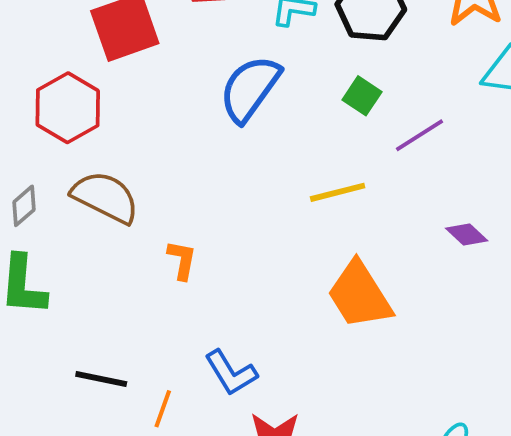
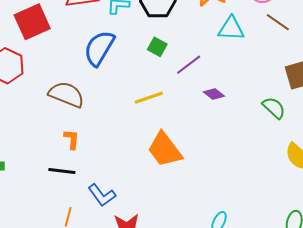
brown semicircle: (105, 197) -> (66, 95), moved
purple diamond: (467, 234) -> (214, 94), moved
black line: (101, 379) -> (62, 171), moved

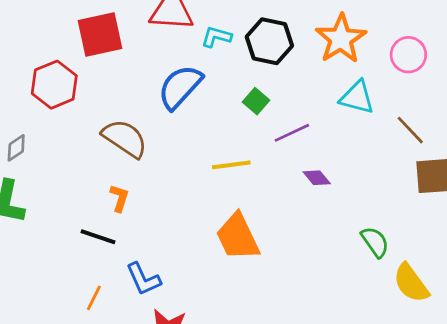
brown line: (278, 22) -> (410, 130), moved
green semicircle: (274, 108) -> (375, 242), moved

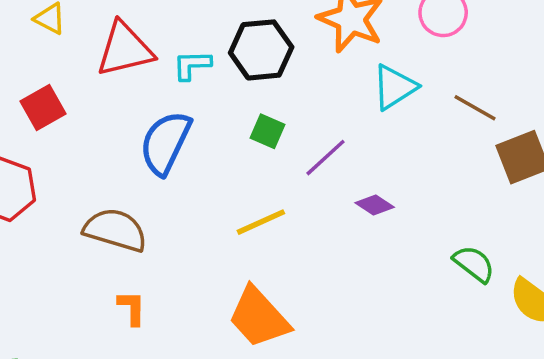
red square: (100, 34) -> (43, 108), size x0.7
cyan triangle: (357, 97) -> (394, 87), turned -30
orange trapezoid: (238, 237) -> (259, 317), moved

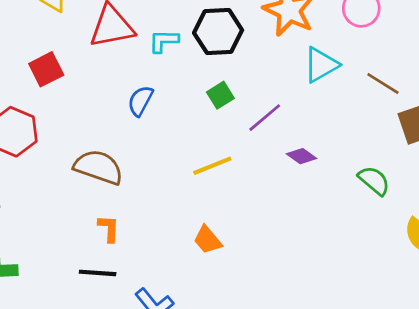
green square: (267, 131) -> (220, 95), turned 32
blue semicircle: (165, 143) -> (140, 101), size x0.6
green semicircle: (474, 264) -> (374, 181), moved
orange trapezoid: (259, 317) -> (208, 240), size x0.6

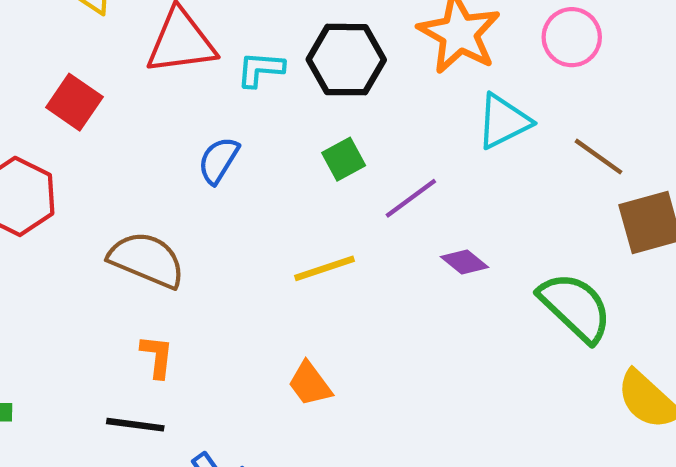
red square: (46, 69) -> (74, 102), turned -32
green semicircle: (374, 181) -> (575, 307), size x1.5

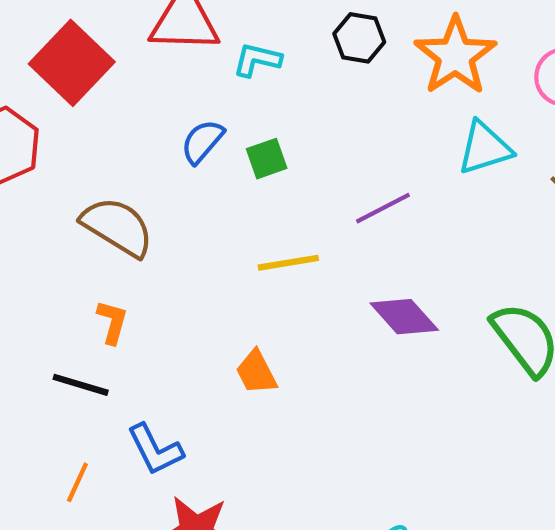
black hexagon: (346, 60) -> (359, 38), moved, size x0.7
red square: (74, 102) -> (72, 63), size x1.5
green square: (344, 159) -> (267, 159), moved
purple diamond: (465, 262) -> (404, 317), moved, size x1.5

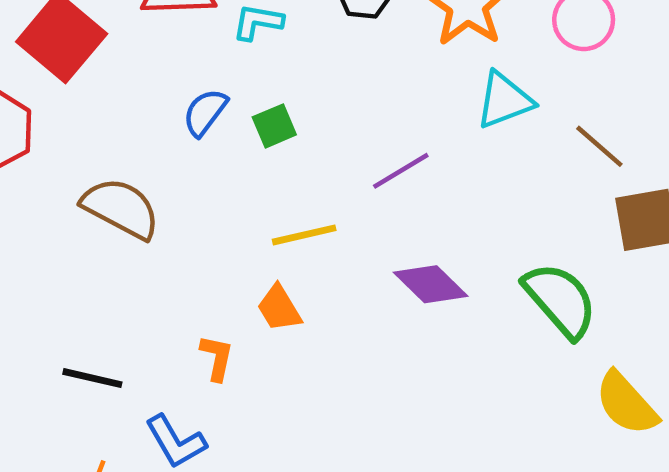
orange L-shape: (112, 322) -> (217, 358), moved
orange trapezoid: (256, 372) -> (279, 308), moved

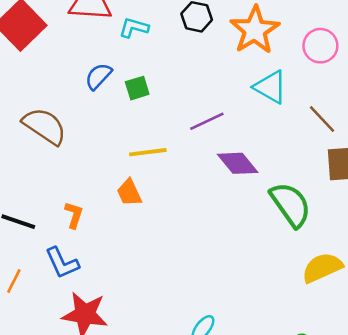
cyan triangle: (504, 100) -> (270, 87), turned 45
purple diamond: (431, 284) -> (238, 163), moved
orange L-shape: (217, 358) -> (74, 215), moved
yellow semicircle: (626, 403) -> (322, 268), turned 102

